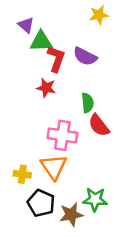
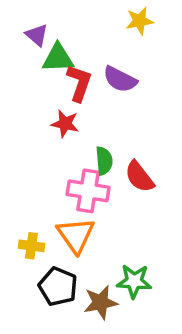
green semicircle: (88, 103) -> (104, 161), moved

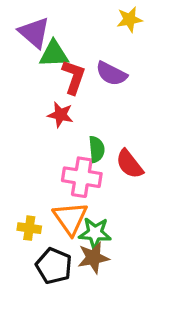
purple triangle: (37, 35) -> (34, 33), size x1.5
green star: (134, 281) -> (95, 233), moved
brown star: (100, 302) -> (93, 258), moved

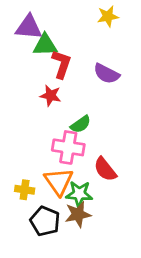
purple triangle: (34, 33) -> (29, 27), turned -36
purple semicircle: (111, 74) -> (106, 74), moved
green semicircle: (97, 149) -> (81, 124), turned 60
red semicircle: (129, 164) -> (105, 169), moved

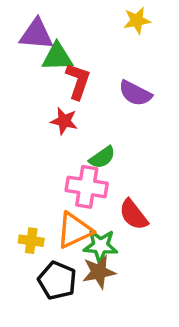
orange triangle: (59, 182) -> (75, 230), turned 40

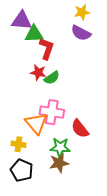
purple semicircle: (135, 93) -> (81, 33), moved
green semicircle: (102, 157) -> (52, 78), moved
orange triangle: (75, 230) -> (36, 123), moved, turned -45
black pentagon: (57, 281) -> (22, 170), moved

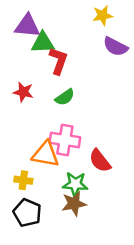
purple semicircle: (81, 33) -> (115, 47), moved
red star: (38, 73) -> (23, 92), moved
orange triangle: (36, 123) -> (45, 154), turned -40

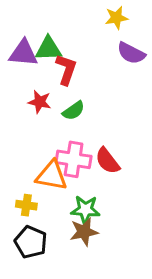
purple triangle: (27, 26) -> (23, 53), moved
red star: (23, 92) -> (40, 102), moved
red semicircle: (100, 161) -> (108, 161), moved

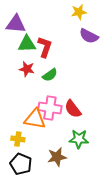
green triangle: (48, 49) -> (27, 44), moved
purple triangle: (23, 53) -> (16, 24), moved
green star: (85, 210) -> (79, 139), moved

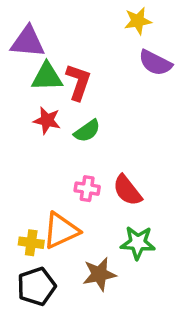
pink cross: (50, 108) -> (87, 189), size x0.6
orange triangle: (35, 119) -> (61, 231), moved, turned -35
black pentagon: (21, 164) -> (36, 286), turned 30

